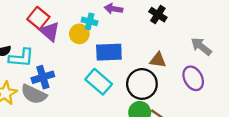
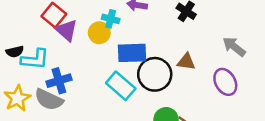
black circle: (142, 84) -> (155, 74), moved

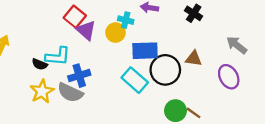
black semicircle: (15, 52) -> (40, 64), moved, turned 35

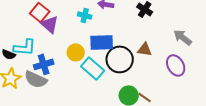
yellow circle: (116, 33) -> (76, 52), moved

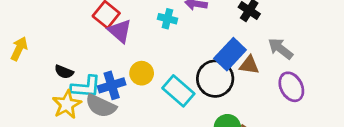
gray arrow: (183, 37) -> (280, 49), moved
blue rectangle: (102, 42) -> (230, 54), moved, turned -45
cyan L-shape: (25, 47) -> (86, 87), moved
yellow circle: (76, 52) -> (142, 73), moved

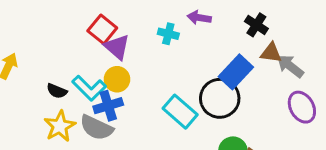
brown triangle: (249, 65) -> (271, 53), moved
yellow circle: (142, 73) -> (117, 79), moved
cyan L-shape: (86, 87) -> (89, 88), moved, turned 40

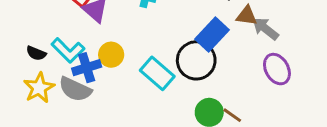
yellow circle: (117, 79) -> (111, 55), moved

